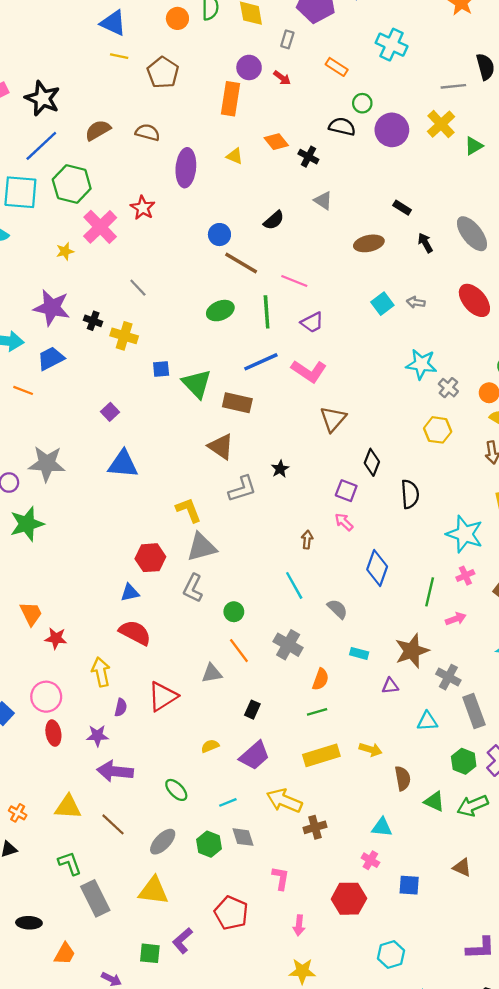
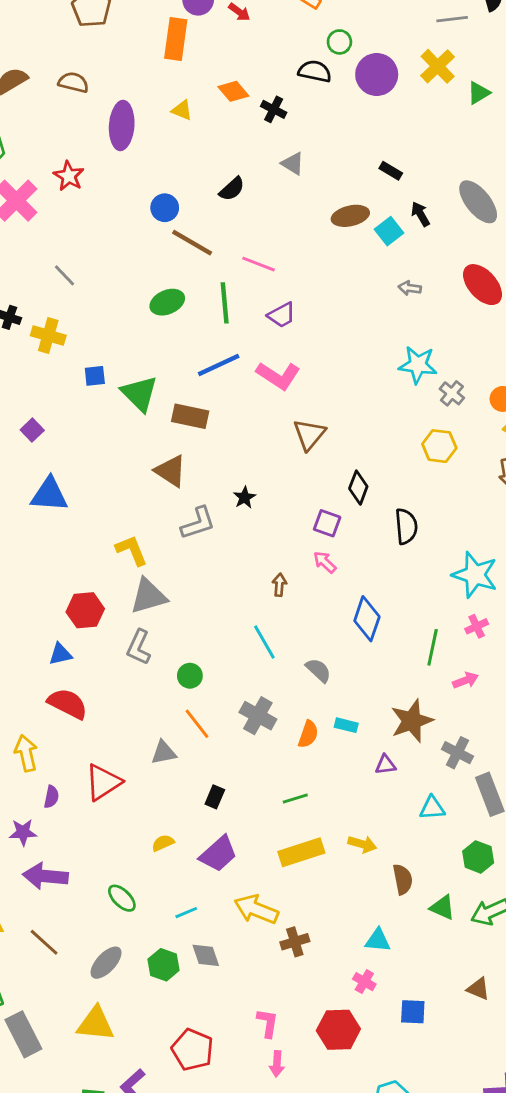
cyan square: (382, 304) -> (389, 231), moved
orange semicircle: (321, 679) -> (308, 734), moved
pink L-shape: (281, 878) -> (268, 1023), moved

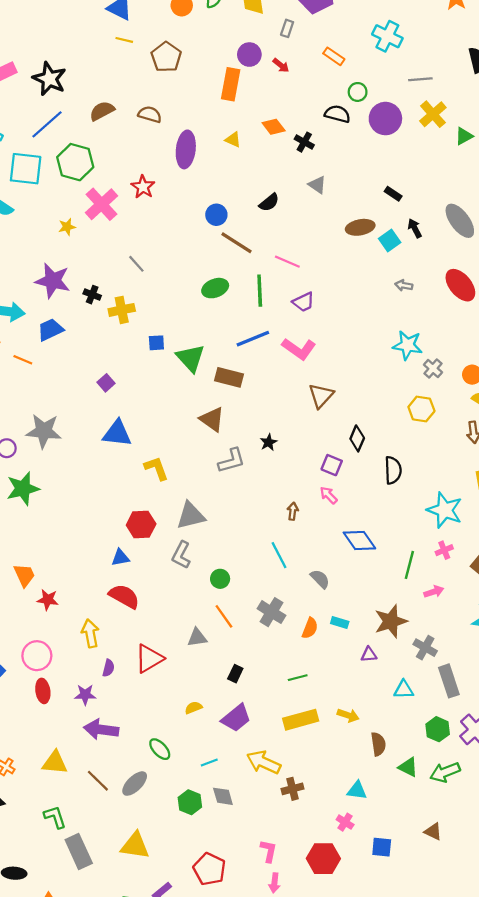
gray line: (452, 19) -> (420, 79), moved
yellow cross: (48, 335) -> (122, 310), turned -30
yellow L-shape: (132, 550) -> (156, 468), moved
blue diamond: (367, 619) -> (359, 541), turned -56
gray ellipse: (106, 963) -> (135, 784), moved

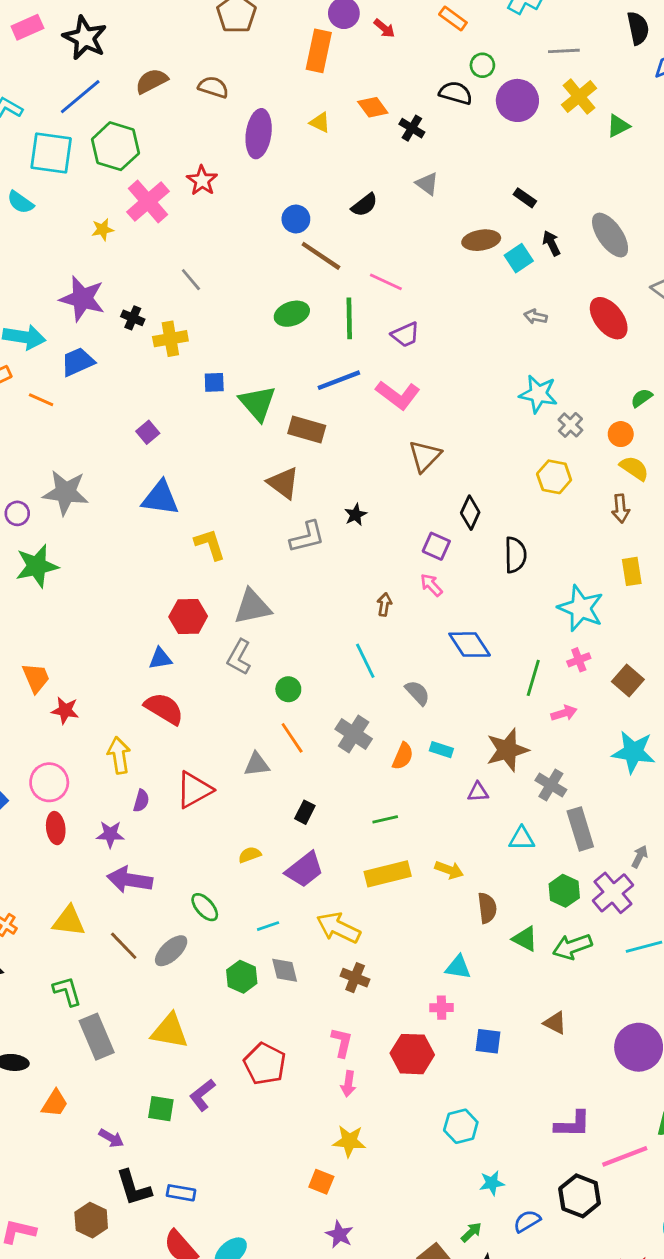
brown cross: (293, 789) -> (355, 978), moved, turned 35
pink cross: (345, 822) -> (442, 1008), turned -35

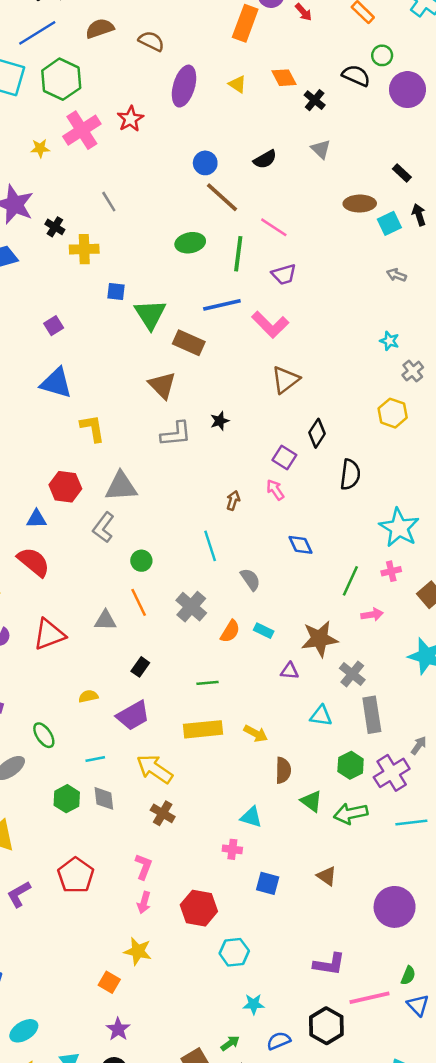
cyan star: (538, 394) -> (389, 341), size x0.6
blue diamond: (470, 645) -> (300, 545), size x0.7
red hexagon: (412, 1054) -> (199, 908), moved

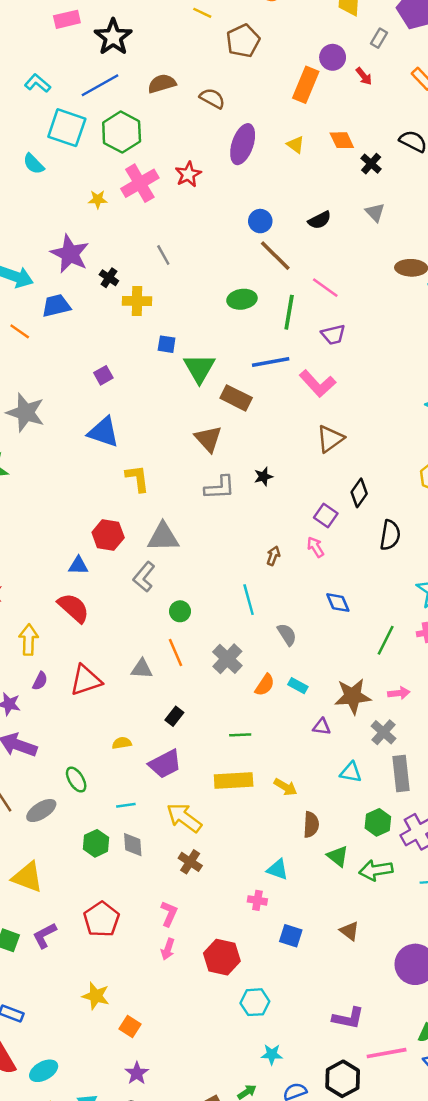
pink arrow: (372, 615) -> (399, 693), moved
yellow star: (138, 951) -> (96, 996), moved

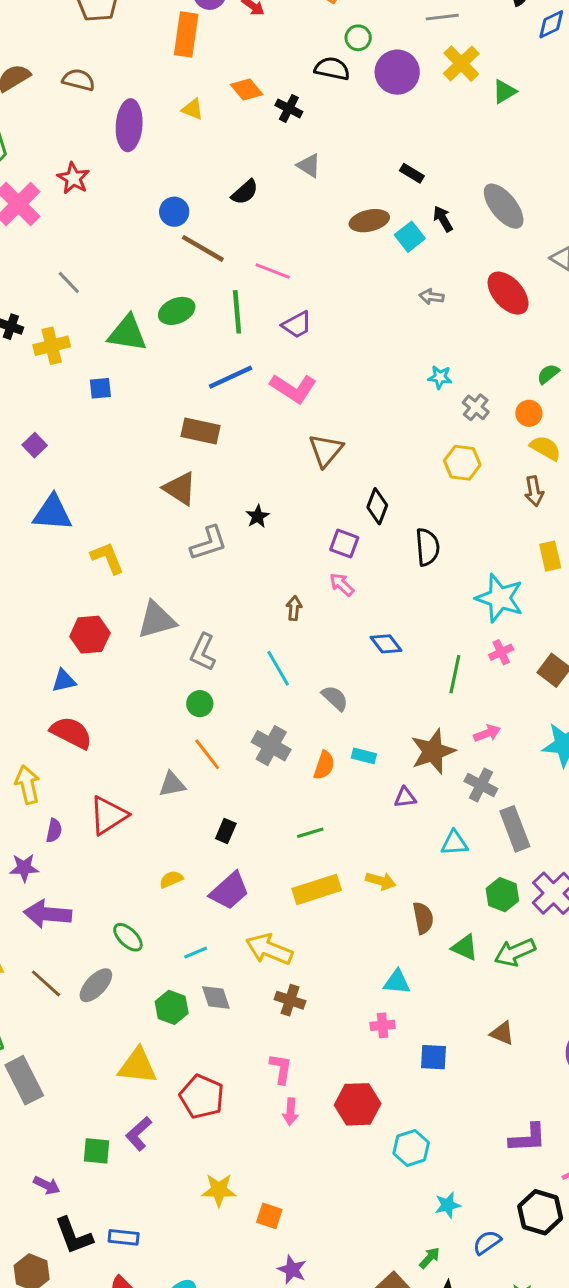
green triangle: (199, 368) -> (127, 333), moved, turned -36
gray L-shape: (144, 577) -> (203, 652), moved
yellow triangle: (27, 877) -> (137, 1066), moved

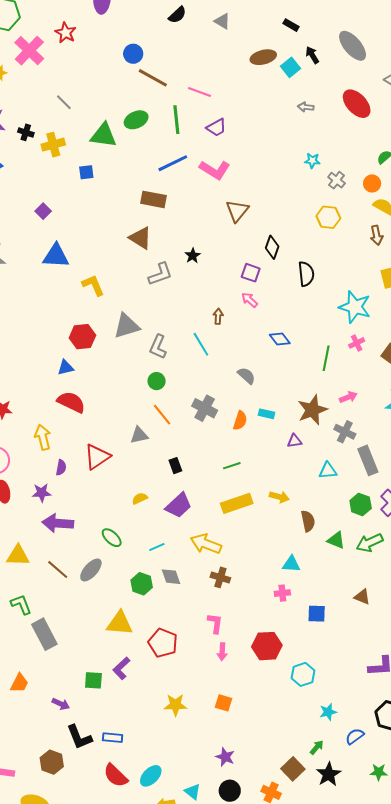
black semicircle: (245, 192) -> (177, 15), moved
cyan line: (278, 668) -> (201, 344), moved
black rectangle: (226, 831) -> (175, 466), turned -42
orange square: (269, 1216) -> (224, 703), moved

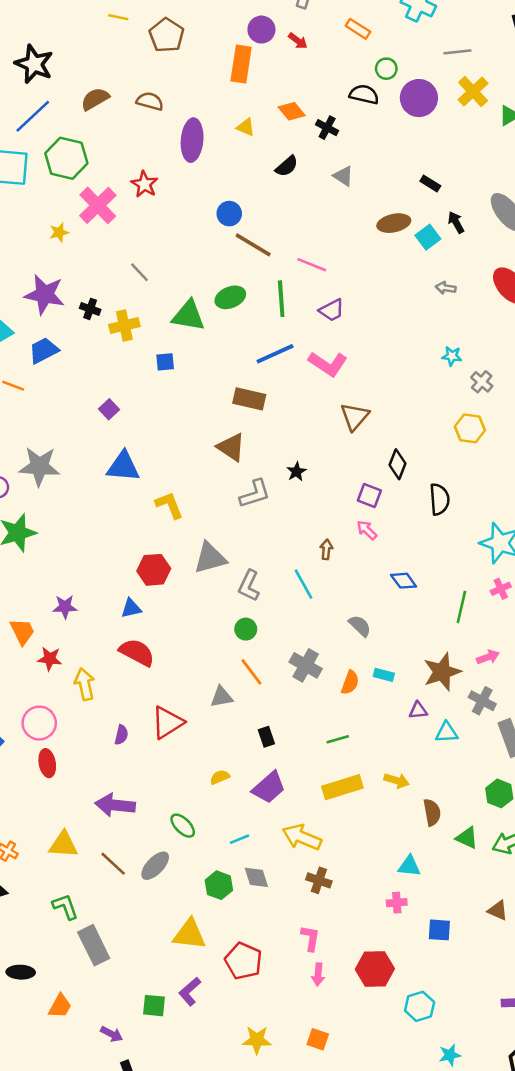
yellow arrow: (43, 437) -> (85, 684), moved
cyan triangle: (328, 471) -> (446, 733), moved
purple star: (42, 493) -> (65, 607), moved

